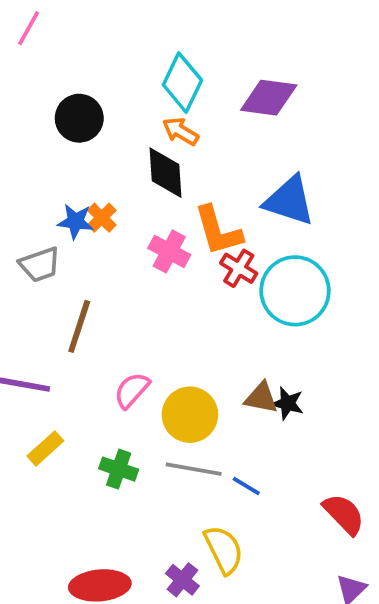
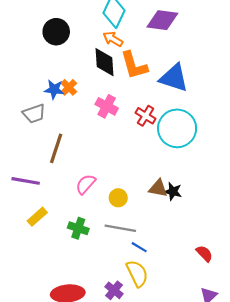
orange L-shape: (218, 231) -> (134, 65), moved
yellow circle: (190, 415) -> (118, 198), size x0.6
blue line: (246, 486) -> (139, 247), moved
red semicircle: (344, 514) -> (204, 254), size x0.7

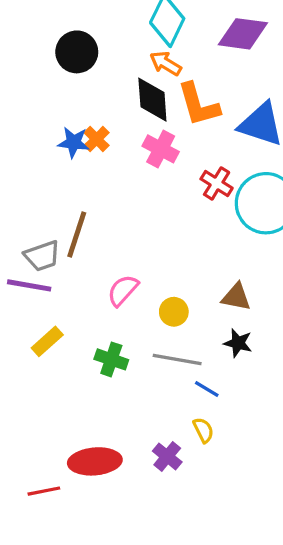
pink cross: (107, 106) -> (161, 149), moved
gray trapezoid: (34, 114) -> (42, 256), moved
black star: (173, 191) -> (238, 343), moved
yellow semicircle: (137, 273) -> (203, 430), size x0.6

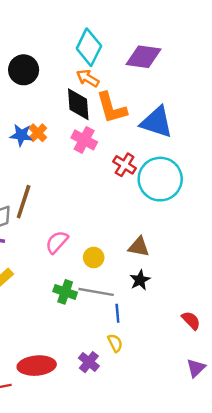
black star: (238, 343) -> (140, 280), turned 30
green cross: (111, 359) -> (65, 292), moved
blue line: (207, 389) -> (117, 313), turned 54

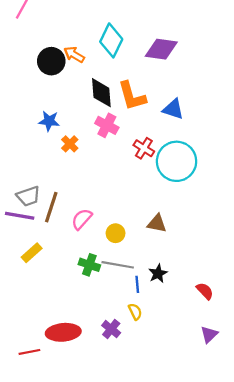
orange arrow: (88, 78) -> (74, 55), moved
blue triangle: (157, 122) -> (173, 109), size x0.7
orange cross: (38, 133) -> (70, 144), moved
brown line: (24, 202) -> (51, 207), moved
black star: (140, 280) -> (158, 274), moved

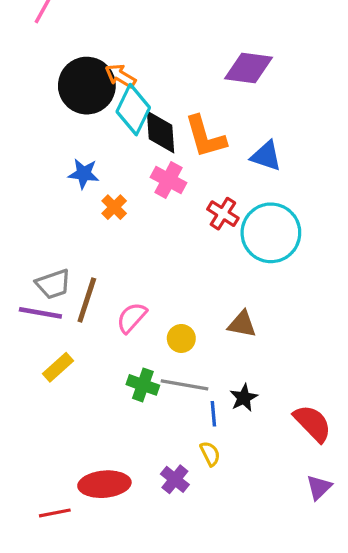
cyan diamond: (111, 40) -> (133, 110), moved
black circle: (51, 61) -> (87, 86), size x1.4
red semicircle: (205, 291) -> (313, 423), size x1.5

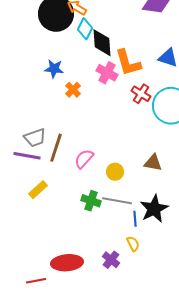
cyan diamond: (133, 110) -> (85, 29), size x0.7
orange L-shape: (205, 137) -> (128, 63), moved
black star: (244, 398) -> (154, 209), size x1.6

